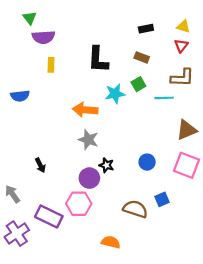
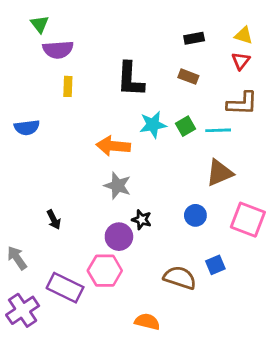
green square: (138, 84) -> (186, 126), moved
brown triangle: (187, 130) -> (220, 173), moved

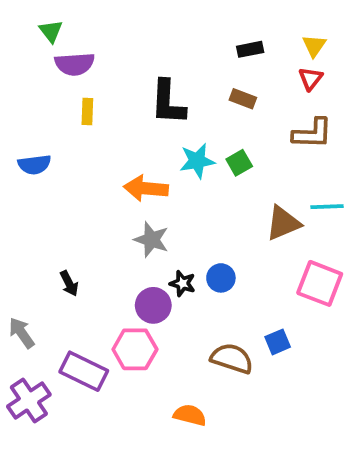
yellow triangle: (244, 35) -> (314, 46), turned 48
cyan line: (218, 130) -> (327, 207), moved
blue circle: (195, 215) -> (221, 278), moved

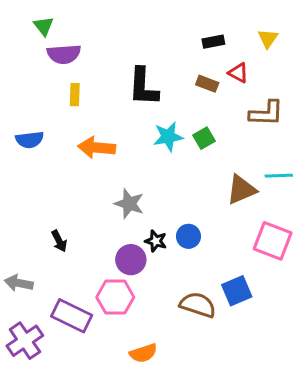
red triangle: (311, 79) -> (238, 73), moved, turned -40
orange arrow: (146, 188) -> (97, 148), moved
gray arrow: (22, 333) -> (19, 283), turned -44
blue square: (278, 342) -> (237, 291), size x1.4
orange semicircle: (190, 415) -> (143, 353), moved, turned 148

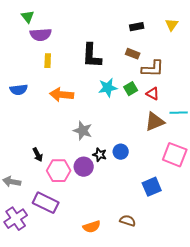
red triangle: (238, 73) -> (153, 94), moved
brown L-shape: (266, 113) -> (153, 69), moved
pink hexagon: (115, 297) -> (59, 171), moved
brown semicircle: (198, 305) -> (128, 221), moved, size x0.7

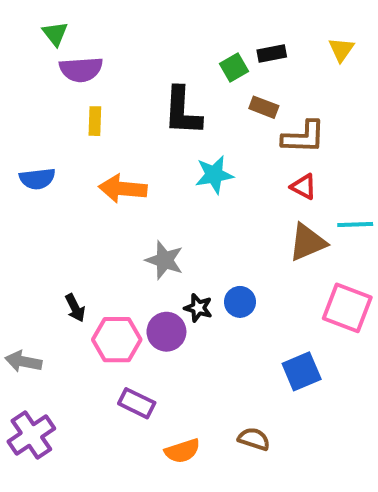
green square: (131, 89) -> (234, 67), moved
purple rectangle: (46, 203) -> (137, 403), moved, size x0.7

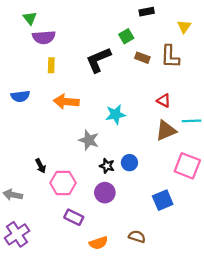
black rectangle: (272, 54) -> (147, 12), moved
black L-shape: (182, 111) -> (98, 60), turned 64
brown L-shape: (304, 137) -> (170, 57), moved, turned 90
cyan star: (214, 175) -> (116, 114), moved
purple circle: (166, 332) -> (105, 193), moved

